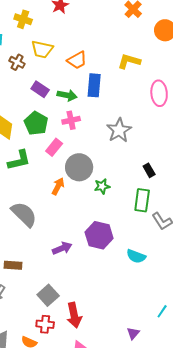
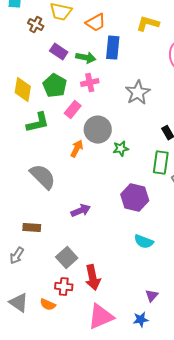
purple hexagon: (99, 235) -> (135, 198), moved
cyan semicircle: (136, 256) -> (144, 242), moved

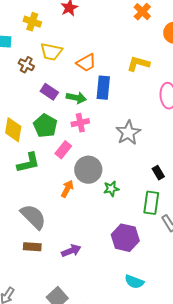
brown rectangle: (32, 228) -> (32, 247), moved

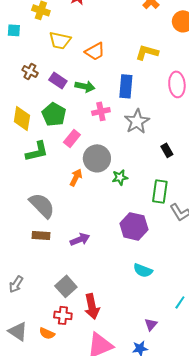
brown cross: (26, 65) -> (30, 71), moved
blue rectangle: (103, 88) -> (126, 86), moved
pink cross: (80, 123) -> (101, 111), moved
black rectangle: (158, 173) -> (167, 150), moved

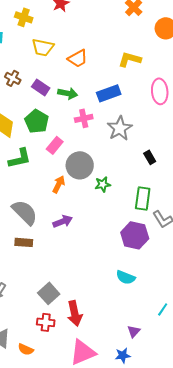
blue rectangle: (126, 86) -> (109, 93), turned 65
purple hexagon: (134, 226) -> (135, 235), moved
purple arrow: (80, 239) -> (63, 221), moved
orange semicircle: (47, 333) -> (26, 349), moved

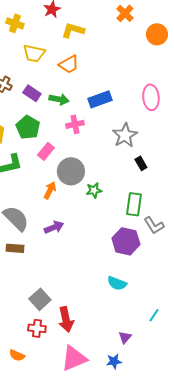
yellow L-shape: (130, 59) -> (73, 30), moved
gray star: (120, 128) -> (125, 135), moved

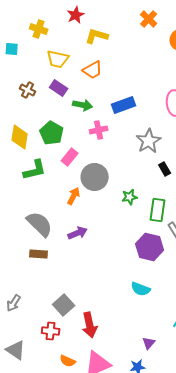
purple rectangle: (32, 93) -> (59, 88), moved
green star: (94, 190) -> (130, 197), moved
red cross: (37, 328) -> (51, 331), moved
orange semicircle: (17, 355) -> (68, 361), moved

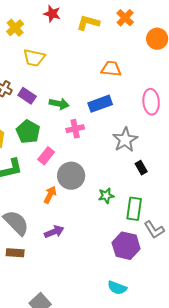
red star: (76, 15) -> (52, 14), turned -30
yellow cross: (39, 29) -> (15, 28), turned 30
yellow L-shape: (97, 36) -> (88, 23), moved
orange trapezoid: (93, 70) -> (111, 69), moved, turned -145
purple rectangle: (59, 88) -> (27, 96), moved

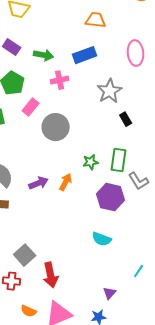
orange arrow: (50, 195) -> (66, 182), moved
green star: (106, 196) -> (91, 162), moved

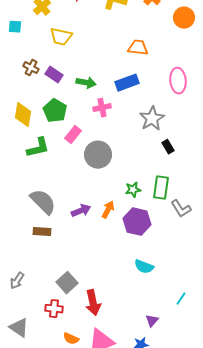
purple hexagon: (111, 197) -> (137, 222), moved

